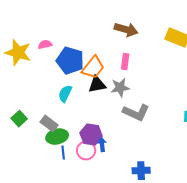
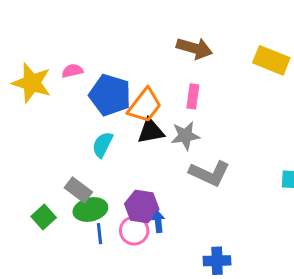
green square: (19, 119) -> (44, 217), moved

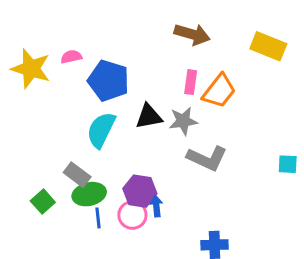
orange trapezoid: (145, 105) -> (219, 91), moved
cyan semicircle: (102, 145) -> (101, 130), size x1.4

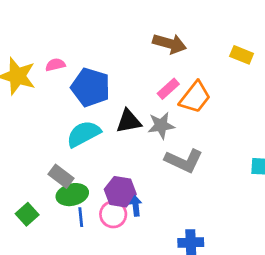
yellow rectangle: (268, 46) -> (242, 55), size x0.7
pink rectangle: (191, 82) -> (168, 89), turned 40
cyan semicircle: (101, 130) -> (84, 134), turned 36
green square: (43, 202) -> (27, 214), moved

